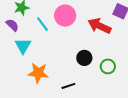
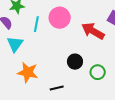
cyan line: (42, 24) -> (36, 24), turned 42

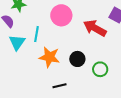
cyan line: (36, 24) -> (36, 34), moved
orange star: (28, 72) -> (49, 57), moved

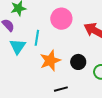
orange star: (49, 57) -> (50, 61), turned -30

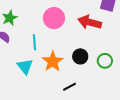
cyan triangle: (18, 46) -> (25, 66), moved

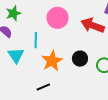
cyan triangle: (25, 66) -> (16, 55), moved
black line: (69, 87) -> (43, 87), moved

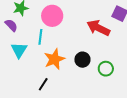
pink circle: (57, 18) -> (52, 16), moved
black line: (43, 87) -> (43, 84), turned -40

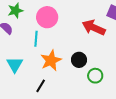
cyan triangle: (19, 50) -> (15, 65), moved
green circle: (106, 69) -> (95, 76), moved

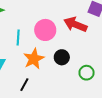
pink circle: (47, 17) -> (45, 30), moved
green circle: (95, 76) -> (87, 73), moved

